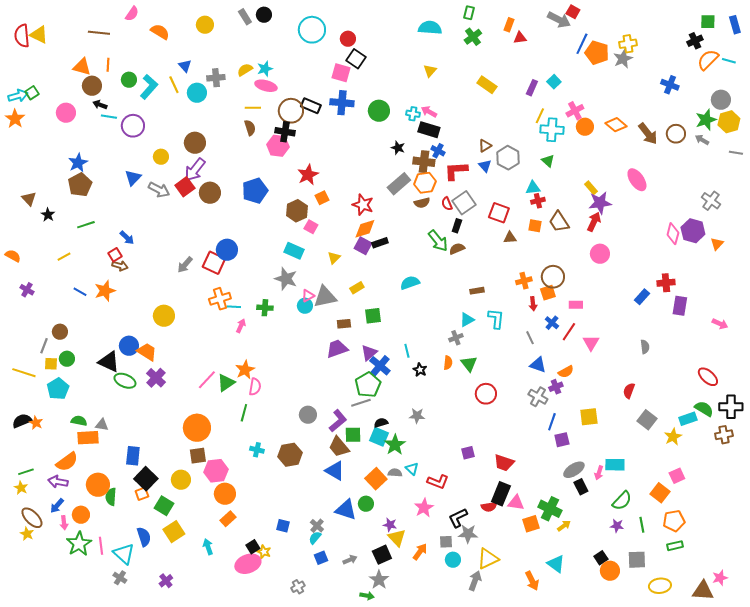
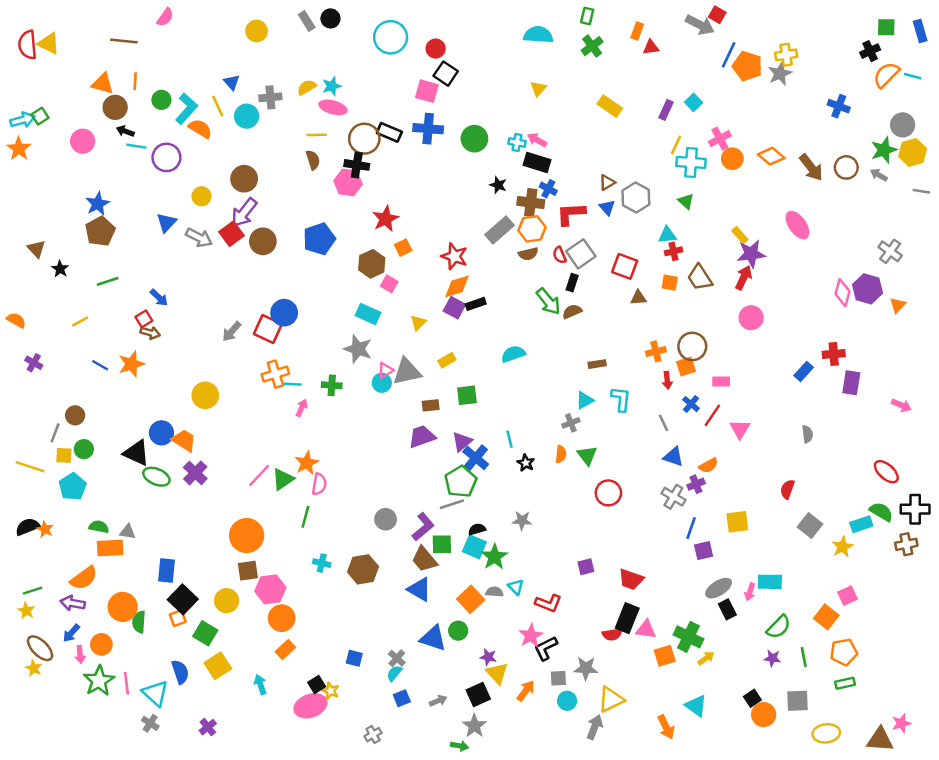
orange semicircle: (160, 32) -> (200, 129), moved
black L-shape: (458, 518) -> (546, 648), moved

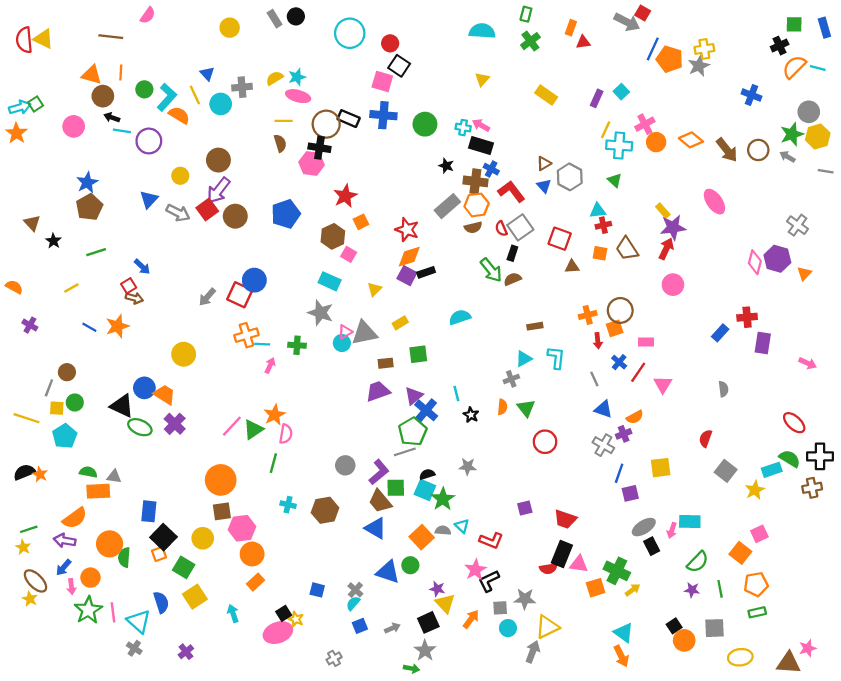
red L-shape: (571, 214) -> (511, 191), turned 56
orange arrow: (666, 727) -> (621, 656), moved

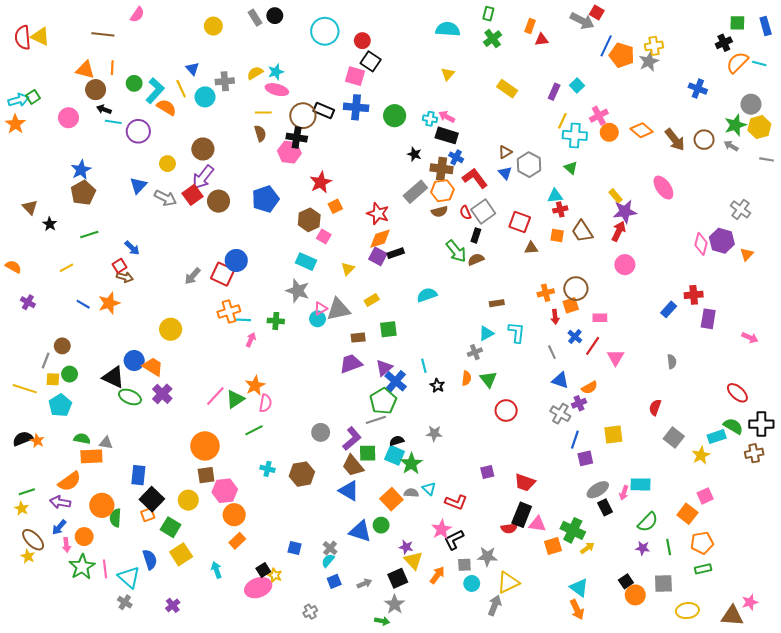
green line: (273, 463) -> (254, 430), turned 48

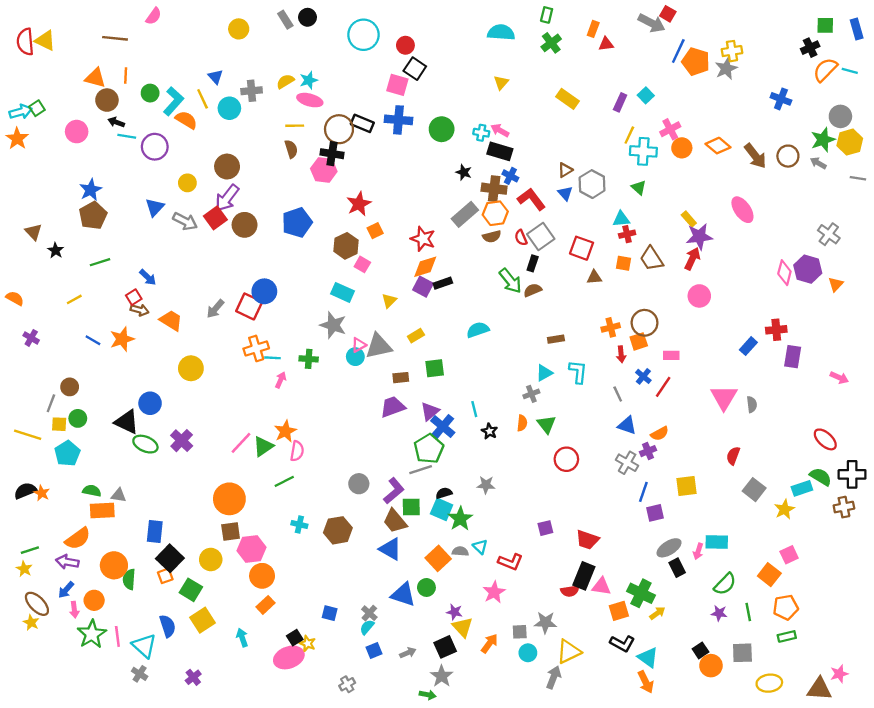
pink triangle: (615, 357) -> (724, 397), moved, size x1.4
orange trapezoid: (153, 367) -> (171, 320), moved
black L-shape: (454, 540) -> (622, 643), moved, turned -125

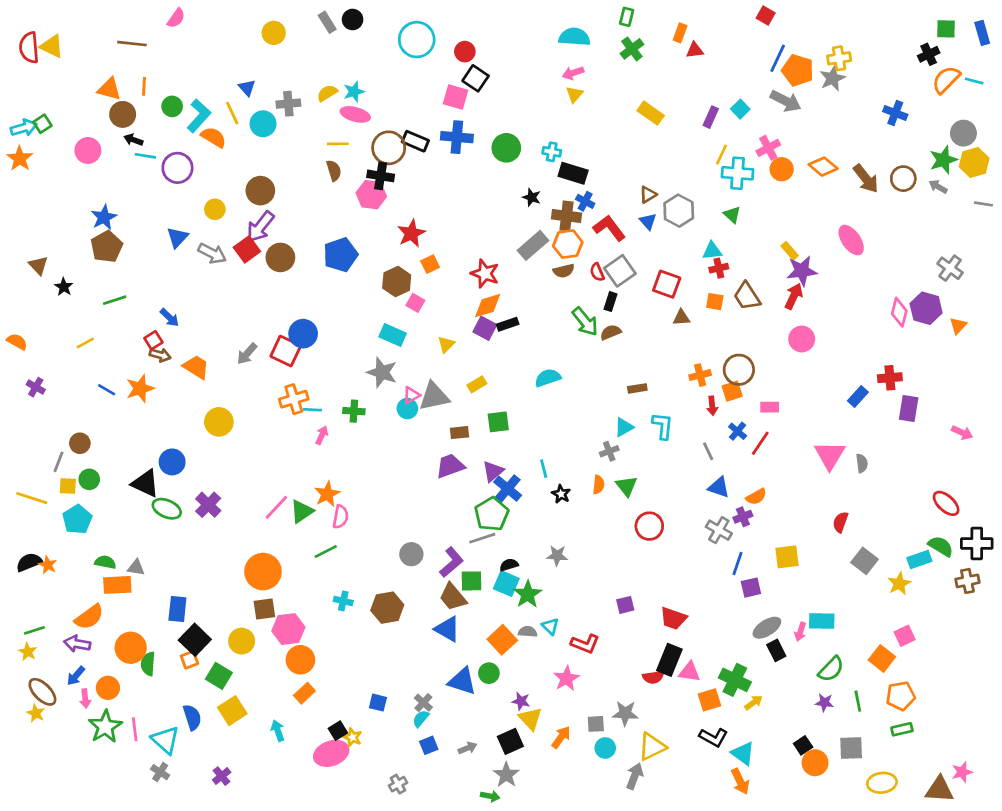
gray arrow: (652, 23) -> (786, 101), moved
pink arrow: (500, 130) -> (573, 73), moved, turned -48

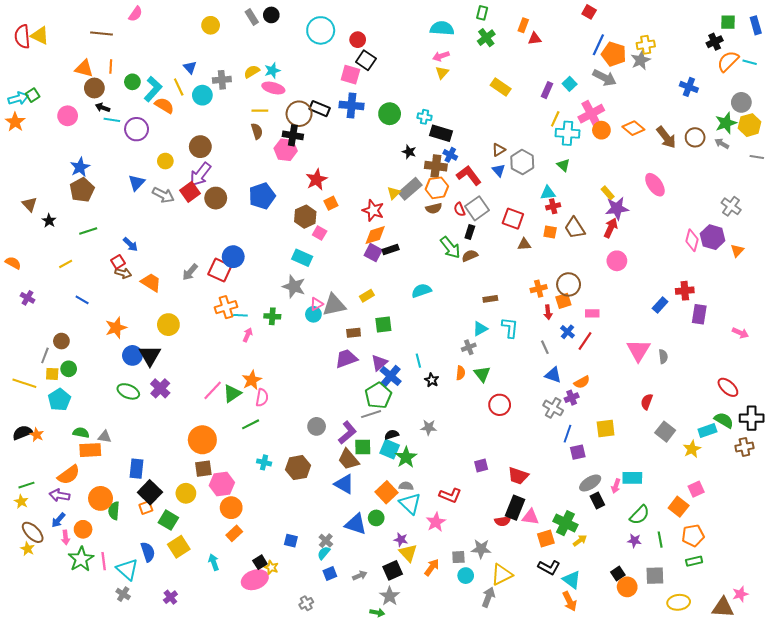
pink cross: (768, 148) -> (591, 114), size x1.4
yellow triangle: (446, 344) -> (394, 193), moved
orange star: (140, 388) -> (116, 328), moved
black triangle: (145, 483) -> (150, 355), moved, turned 35
cyan triangle: (550, 626) -> (410, 504), moved, size x1.6

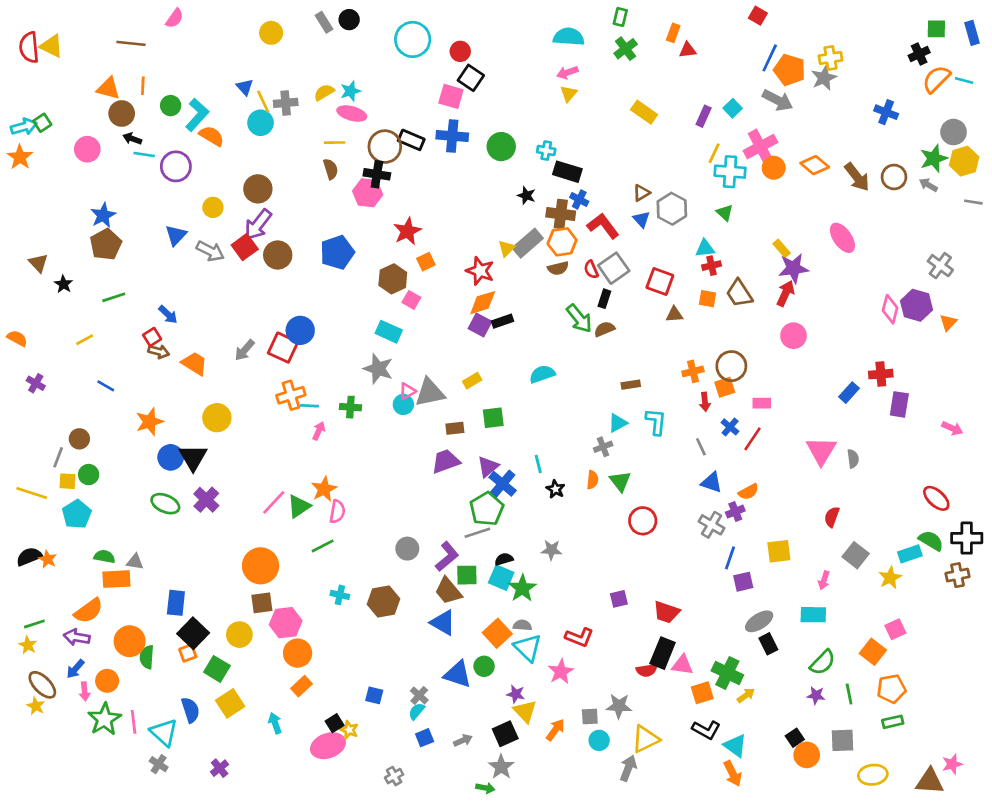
yellow line: (179, 87) -> (263, 102), moved
pink arrow: (616, 486) -> (824, 580), moved

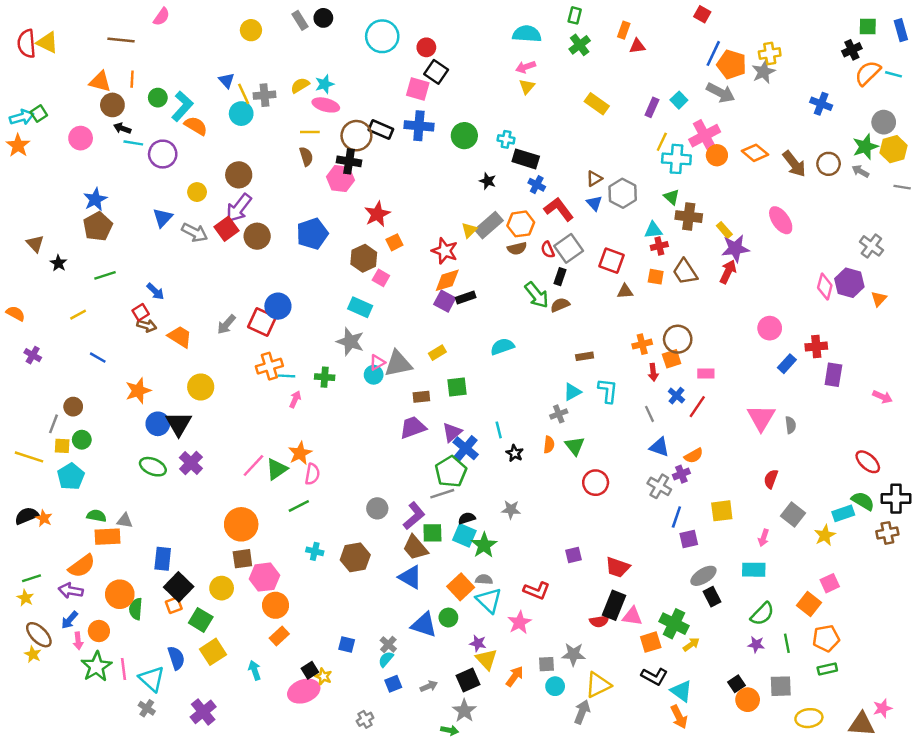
brown cross: (561, 214) -> (689, 217), moved
pink circle: (793, 336) -> (770, 328), moved
purple cross: (220, 768) -> (203, 712), size x1.5

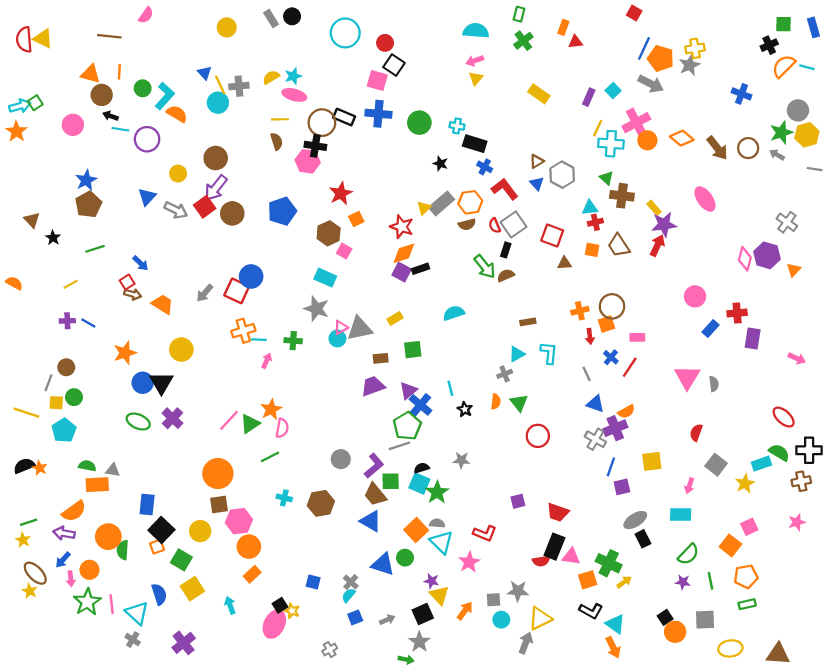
purple cross: (33, 355) -> (67, 321), moved, turned -32
purple cross: (681, 474) -> (615, 428), size x1.5
pink ellipse: (304, 691) -> (274, 624), turned -44
pink star: (882, 708) -> (797, 522), moved

